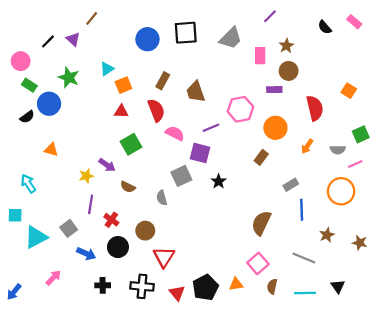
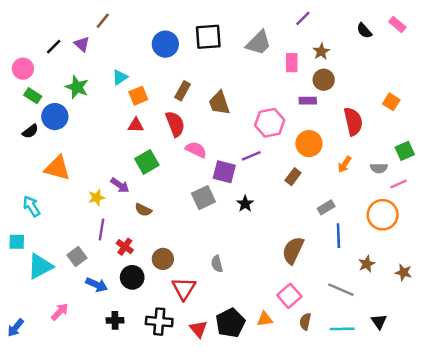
purple line: (211, 128) -> (251, 156), moved
orange triangle: (51, 150) -> (57, 168), size x1.6
gray semicircle: (162, 198) -> (217, 264), moved

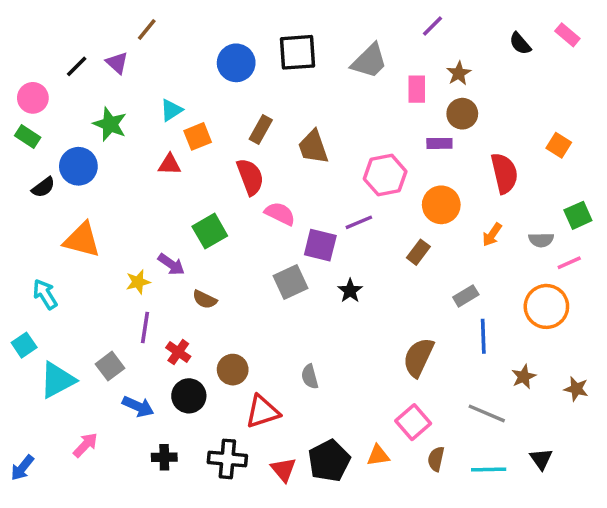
green rectangle: (33, 96) -> (28, 136), moved
red triangle: (136, 125) -> (170, 165), moved
cyan square: (17, 242) -> (24, 345), turned -35
red triangle: (184, 288) -> (262, 412), turned 40

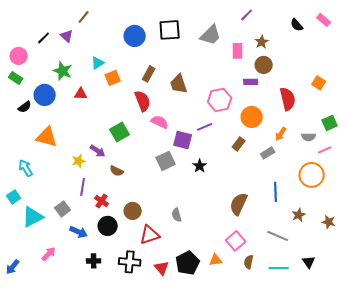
red triangle: (170, 165) -> (81, 94), moved
gray rectangle: (466, 296) -> (268, 153), moved

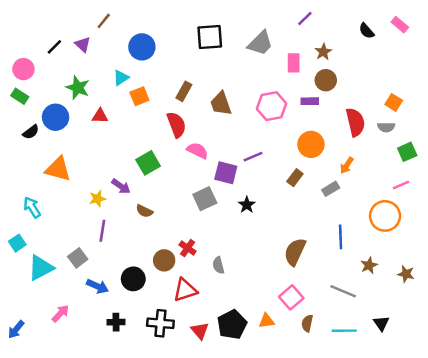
blue circle: (135, 36) -> (142, 47), moved
pink hexagon: (220, 100) -> (271, 106), moved
gray semicircle: (309, 137) -> (386, 127), moved
red cross: (102, 201) -> (188, 248), moved

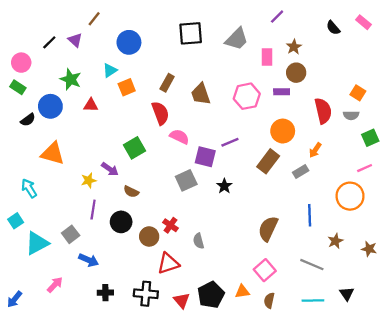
brown rectangle: (295, 178) -> (268, 161), size x1.5
black circle: (133, 279) -> (121, 222), moved
brown semicircle: (307, 323) -> (269, 300), moved

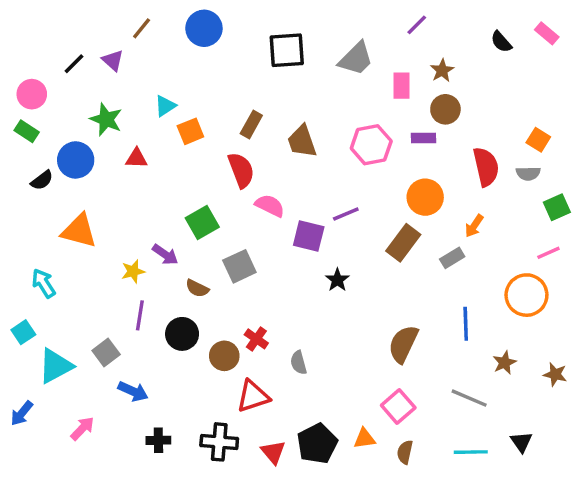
blue circle: (129, 42) -> (204, 28), moved
gray square: (186, 180) -> (239, 266), moved
blue arrow: (14, 299) -> (22, 413), moved

